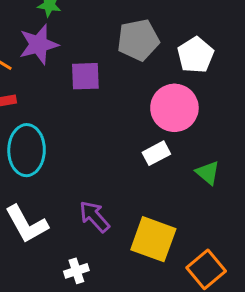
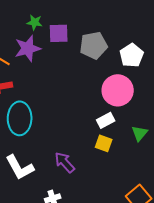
purple square: (85, 76) -> (59, 33), moved
green triangle: (208, 173) -> (140, 133), turned 30
yellow square: (153, 239) -> (104, 143), moved, size x0.6

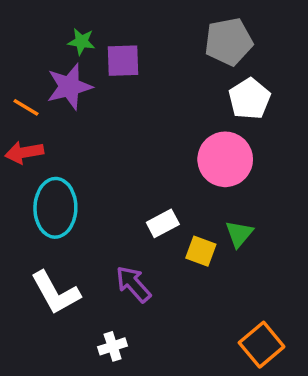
gray pentagon: (94, 45) -> (229, 42), moved
white rectangle: (106, 120) -> (163, 223), moved
green triangle: (140, 133) -> (239, 234), moved

